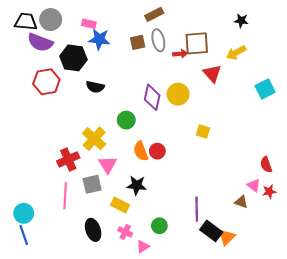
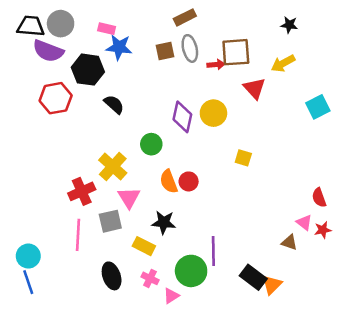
black semicircle: (95, 87) -> (114, 104), turned -150
purple line: (197, 209) -> (213, 251), moved
green circle: (159, 226) -> (191, 271), size x1.6

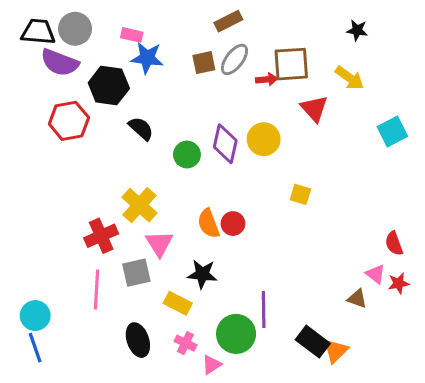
gray ellipse: (190, 48) -> (235, 59), turned 50
yellow arrow: (283, 63) -> (350, 78), turned -115
green circle: (151, 144) -> (187, 155), moved

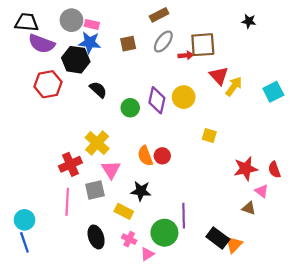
gray circle: (75, 29) -> (71, 20), moved
blue star: (147, 58) -> (90, 43), moved
brown square: (204, 63) -> (128, 44), moved
yellow arrow: (350, 78) -> (234, 86), moved, turned -90
red star: (399, 283) -> (246, 169), moved, size x1.6

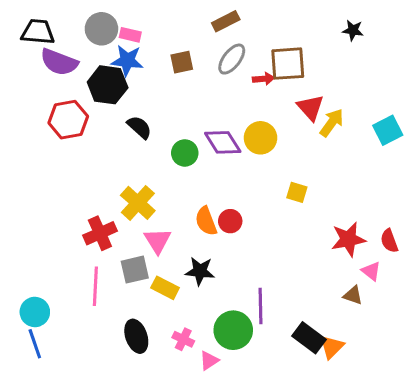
purple diamond: (157, 100) -> (223, 142), turned -45
yellow rectangle: (124, 211) -> (165, 288), moved

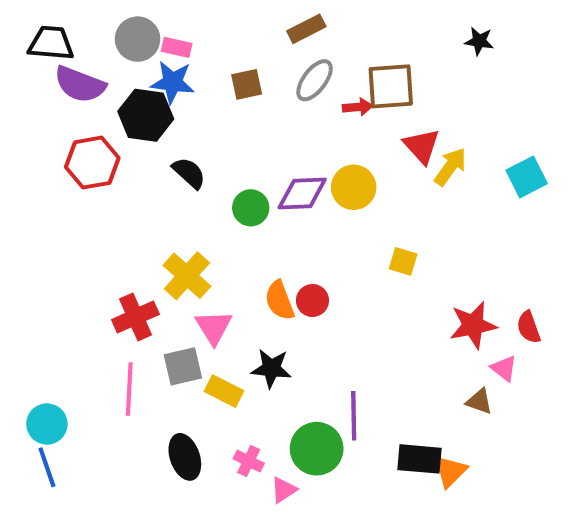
purple diamond: (223, 142) -> (302, 193), turned -60
black rectangle: (309, 338) -> (420, 459), turned -32

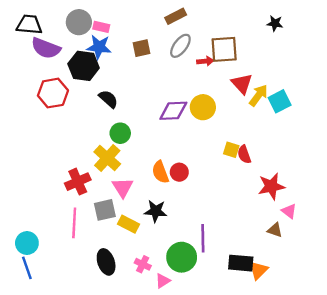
cyan square: (527, 177) -> (280, 101), moved
green circle: (251, 208) -> (120, 133), moved
red semicircle: (529, 327) -> (244, 154), moved

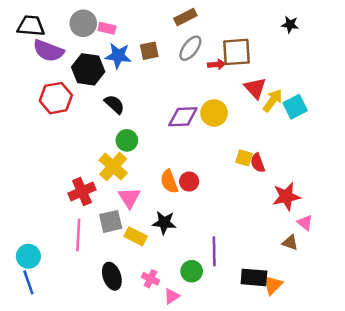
blue star: (99, 47) -> (118, 56), moved
green circle: (182, 257) -> (192, 271), size x0.7

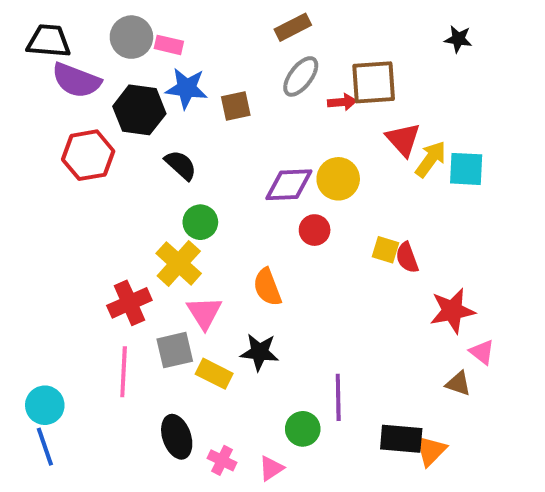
brown square: (149, 51) -> (236, 106), moved
cyan square: (295, 107) -> (466, 169), turned 30
red circle: (189, 182) -> (315, 230), moved
pink cross: (151, 279) -> (222, 460), moved

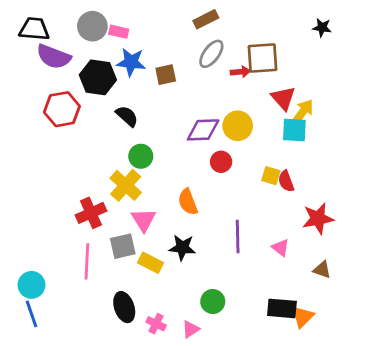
cyan square: (466, 169) -> (294, 130), moved
pink triangle: (482, 352) -> (281, 248), moved
purple line: (338, 397) -> (238, 236), moved

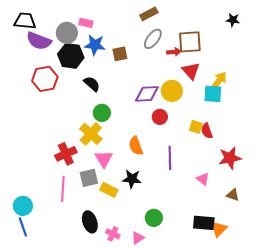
gray circle: (92, 26) -> (67, 33), moved
red triangle: (283, 98) -> (191, 71), moved
purple line: (238, 236) -> (170, 158), moved

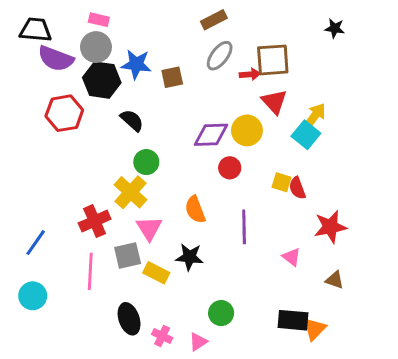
pink rectangle: (86, 23) -> (99, 20), moved
cyan square: (213, 94) -> (306, 135), turned 36
blue line: (23, 227) -> (36, 243), moved, turned 54

